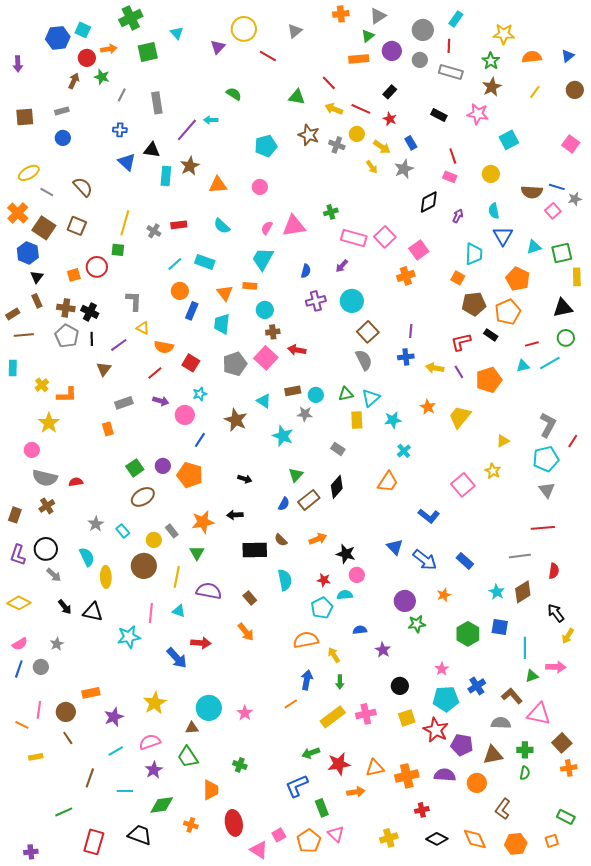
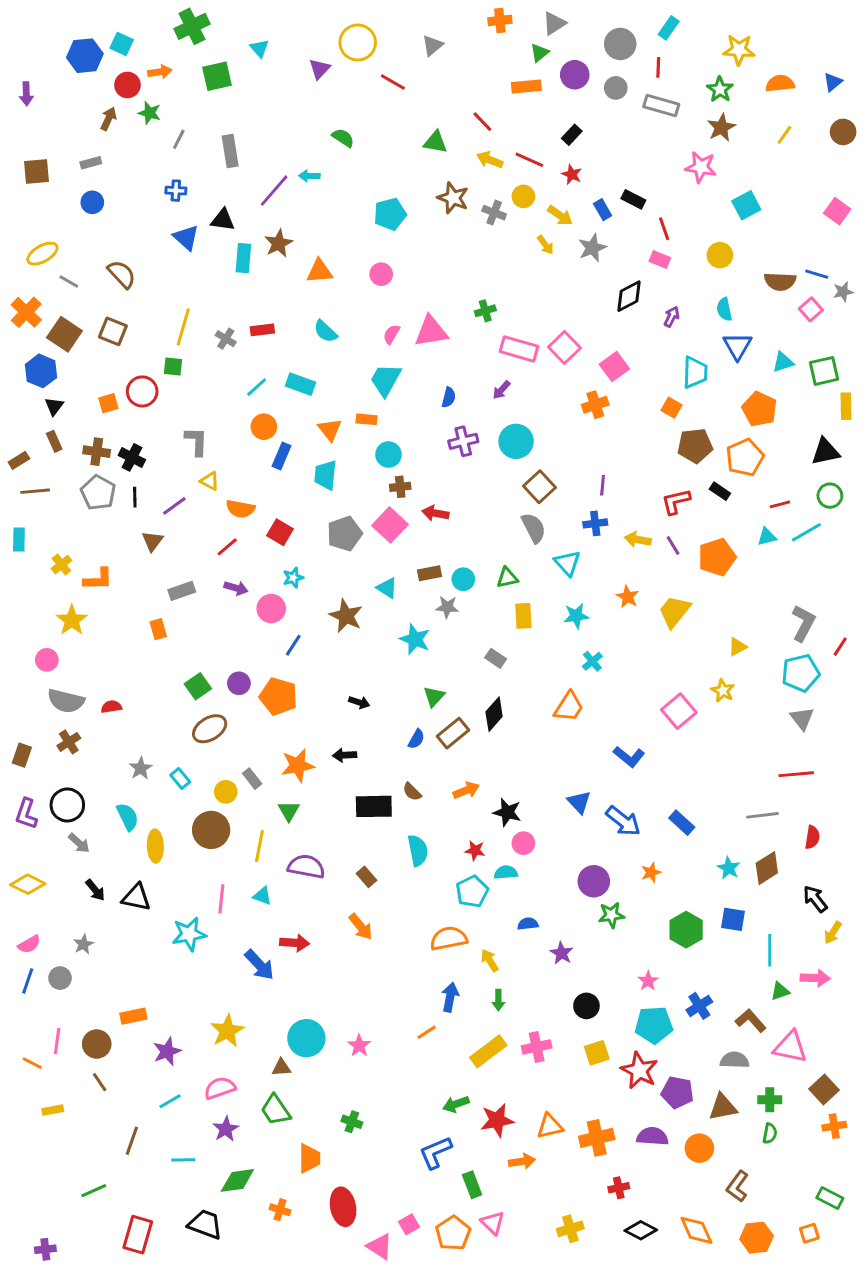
black rectangle: (439, 115) -> (633, 199), moved
cyan triangle: (371, 398) -> (567, 563), moved, turned -30

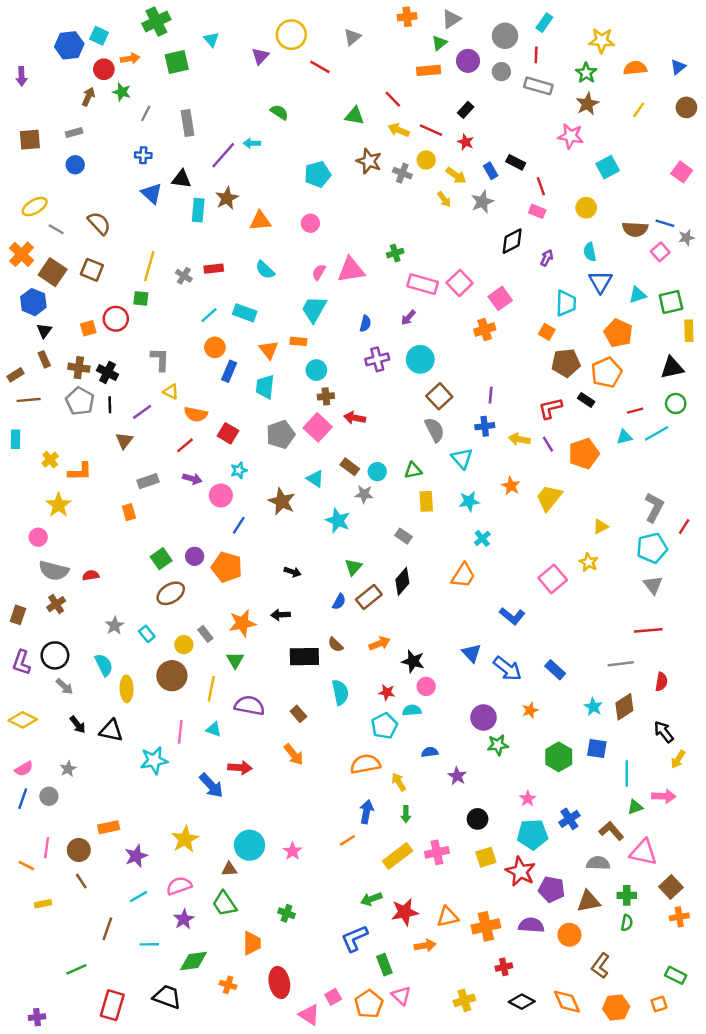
brown rectangle: (430, 573) -> (350, 467), turned 48

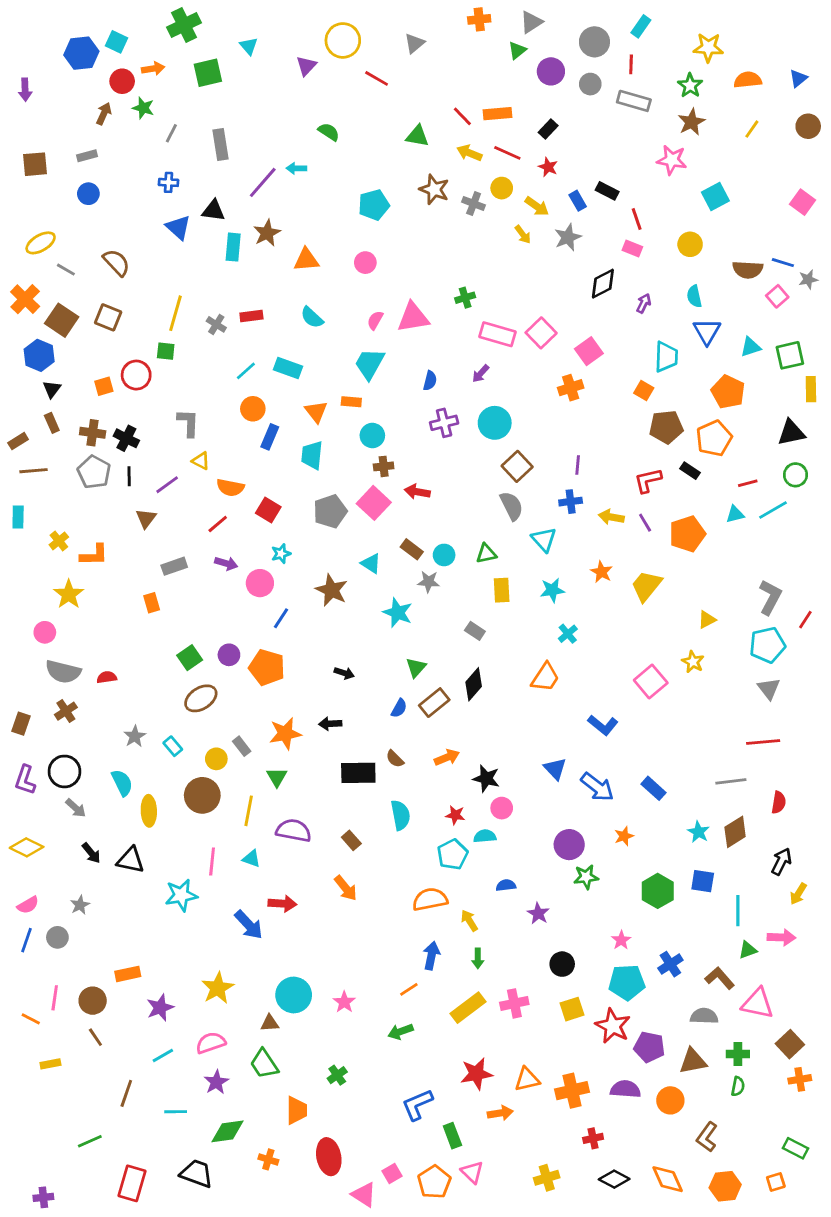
orange rectangle: (429, 70) -> (497, 114), moved
black arrow: (664, 732) -> (781, 861), turned 65
green arrow: (371, 899) -> (400, 1032), moved
green cross: (287, 913) -> (337, 1075), turned 35

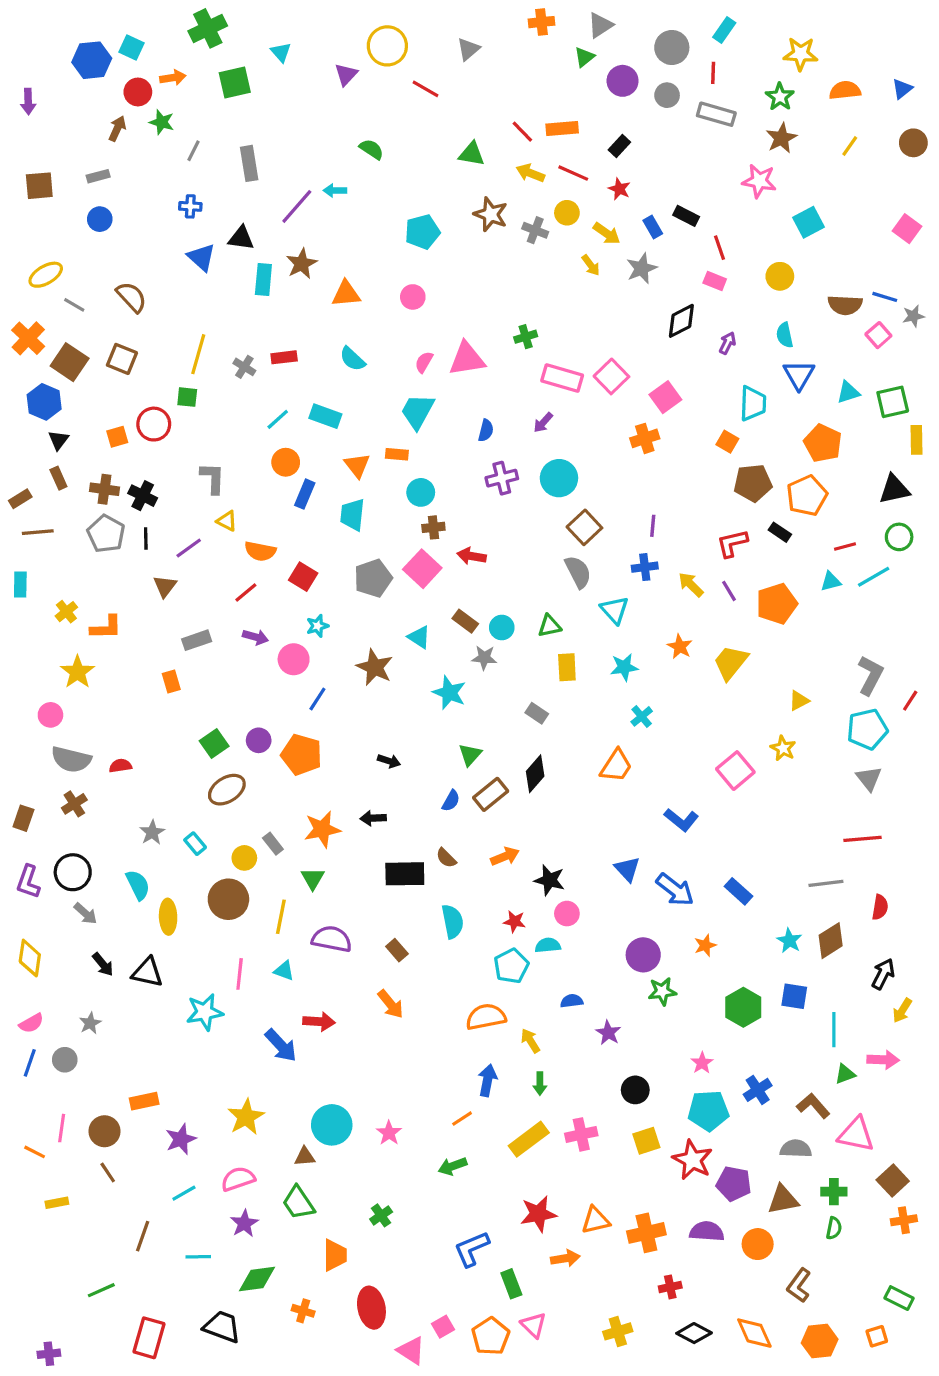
yellow arrow: (611, 517) -> (691, 585), turned 35
yellow diamond: (27, 847) -> (30, 958), turned 72

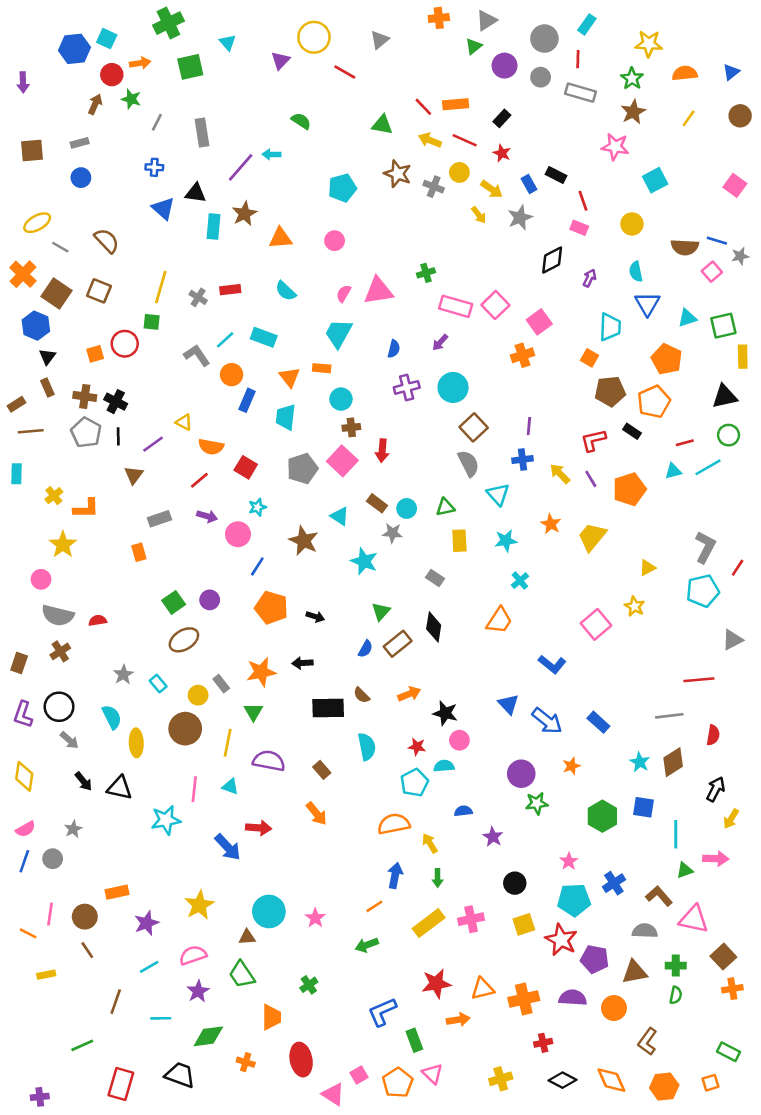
gray L-shape: (213, 478) -> (197, 355), moved, turned -36
red arrow: (472, 556) -> (382, 451), turned -95
orange pentagon: (302, 755) -> (271, 608), moved
black diamond: (535, 774) -> (434, 627), turned -32
gray triangle: (869, 778) -> (732, 640), moved, turned 40

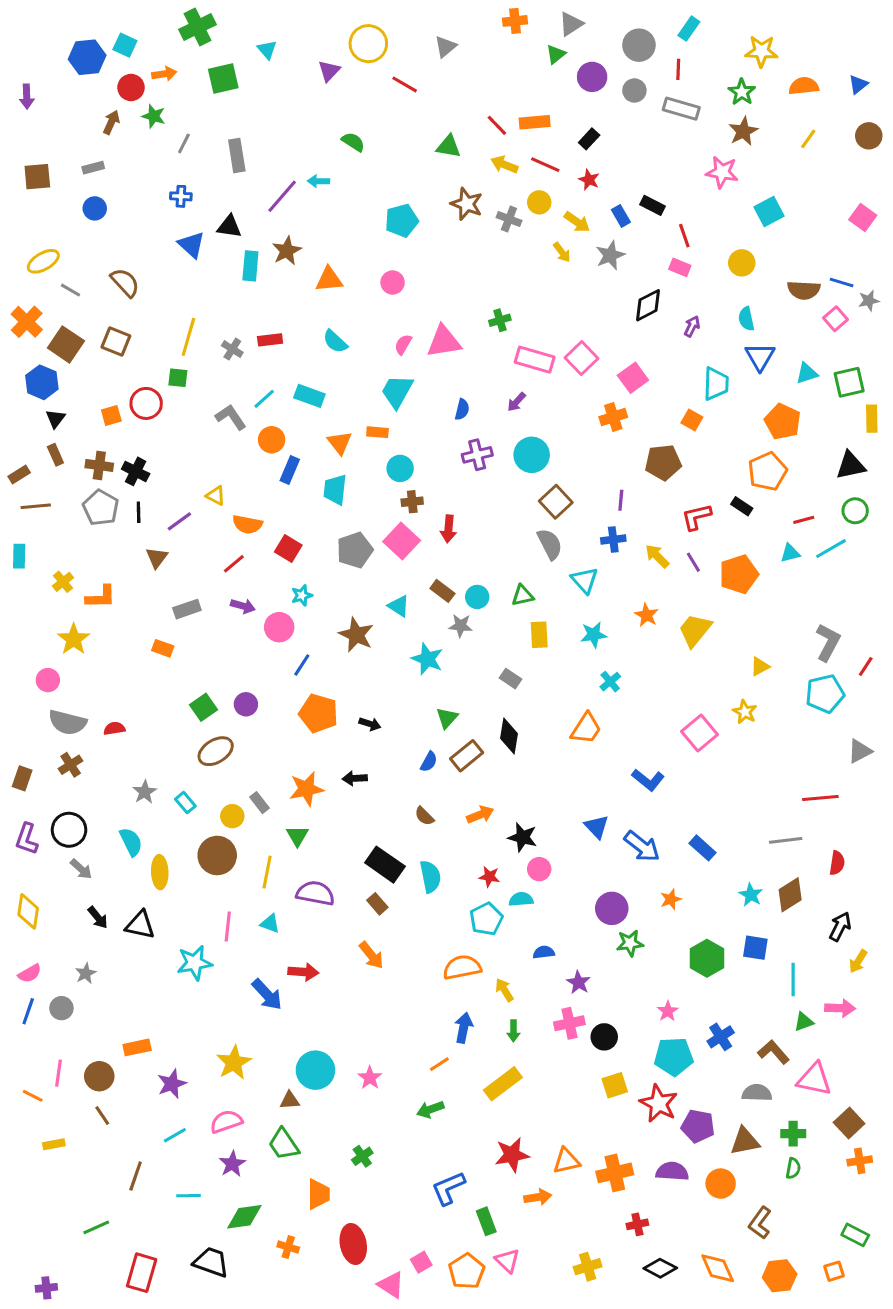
brown pentagon: (610, 391) -> (663, 462), moved
orange rectangle: (139, 552) -> (163, 648), turned -54
black rectangle: (328, 708) -> (385, 865), moved, turned 36
pink cross: (471, 919) -> (569, 1023), moved

